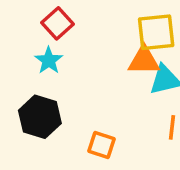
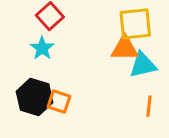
orange square: (102, 145) -> (59, 102), moved

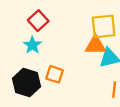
orange square: (59, 102) -> (55, 74), moved

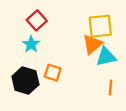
orange triangle: (95, 45) -> (92, 44), turned -40

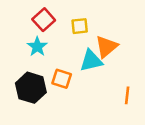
yellow square: (100, 26) -> (80, 26), moved, size x0.6
cyan triangle: (106, 57) -> (91, 61), moved

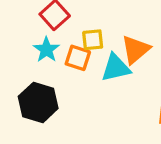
yellow square: (80, 26) -> (93, 40), moved
orange square: (62, 79) -> (78, 58), moved

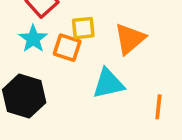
cyan triangle: (116, 68) -> (108, 84), moved

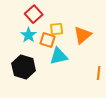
cyan triangle: (108, 84) -> (59, 56), moved

